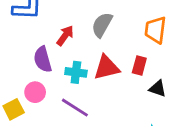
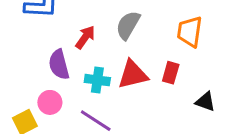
black triangle: (158, 89) -> (205, 102), moved

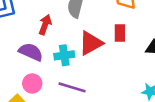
purple semicircle: (59, 65) -> (31, 52), turned 145

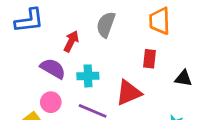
red triangle: (91, 43) -> (129, 93), moved

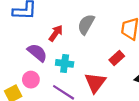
red rectangle: (150, 59) -> (117, 58), turned 32
red triangle: (129, 93) -> (95, 83), turned -40

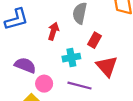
purple semicircle: (37, 53) -> (25, 65), moved
red rectangle: (117, 58) -> (94, 40), moved

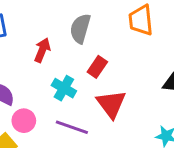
cyan cross: (71, 58) -> (64, 88), turned 36

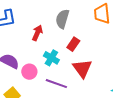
pink circle: (24, 121) -> (29, 72), moved

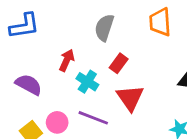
red arrow: (37, 33) -> (67, 60), moved
pink circle: (29, 72) -> (57, 122), moved

